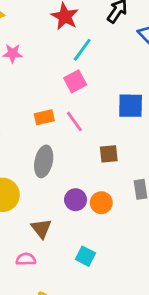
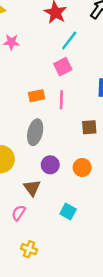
pink line: (74, 121) -> (61, 100), turned 36
purple circle: (76, 200) -> (50, 165), moved
pink semicircle: (26, 259) -> (19, 213), turned -56

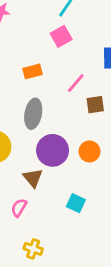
pink line: (61, 100) -> (76, 83), moved, turned 42
purple circle: (50, 165) -> (53, 150), size x1.5

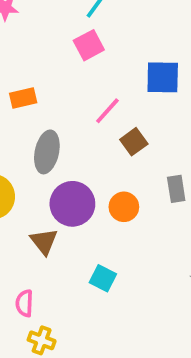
orange rectangle: (33, 71) -> (23, 98), moved
brown square: (95, 105) -> (134, 142), turned -30
pink semicircle: (19, 208) -> (24, 303), moved, turned -30

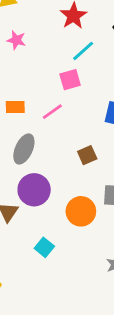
pink line: (107, 111) -> (52, 112), moved
orange circle: (124, 207) -> (81, 211), moved, size x1.4

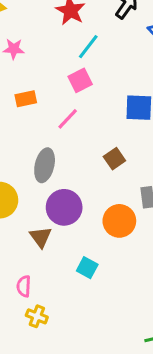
orange rectangle: (15, 107) -> (26, 99), moved

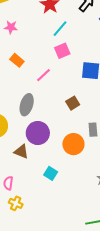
pink square: (80, 80) -> (62, 51), moved
orange rectangle: (26, 99) -> (17, 60), turned 48
brown triangle: (41, 237) -> (21, 152), turned -35

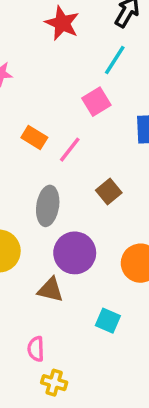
cyan line: (60, 29) -> (115, 60), moved
orange rectangle: (17, 60) -> (34, 138), moved
brown square: (73, 103) -> (109, 192), moved

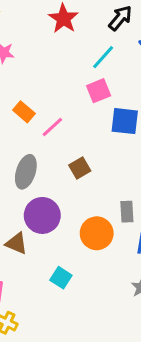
pink square: (96, 102) -> (99, 91), moved

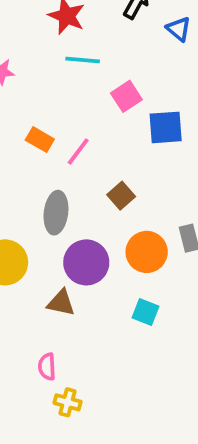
cyan line: (103, 57) -> (83, 60), moved, turned 64
orange circle: (97, 233) -> (147, 252), moved
cyan square: (61, 278) -> (145, 312), moved

